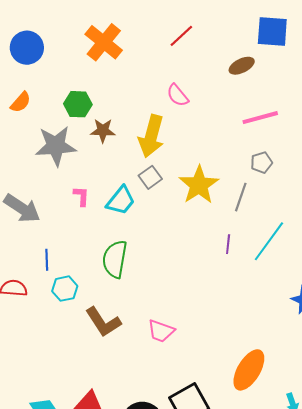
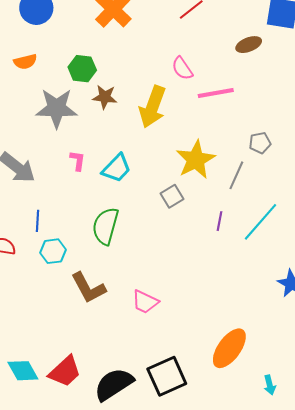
orange semicircle: (21, 102) -> (25, 62), turned 30
pink line: (260, 118) -> (216, 93), moved
gray square: (150, 177) -> (172, 196), moved

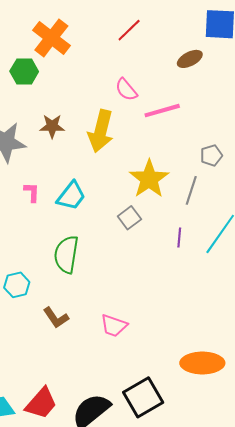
green hexagon: (82, 69) -> (24, 71), moved
brown L-shape: (88, 288) -> (56, 318), size x0.7
orange ellipse: (229, 348) -> (202, 363), turned 60

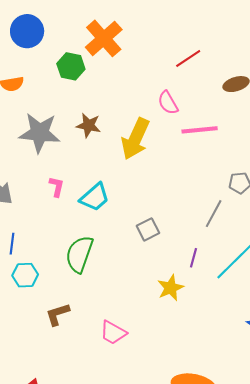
red line: (129, 30) -> (188, 58), moved
yellow star: (149, 179) -> (171, 288), moved, size x0.7
brown L-shape: (56, 318) -> (58, 314), turned 96

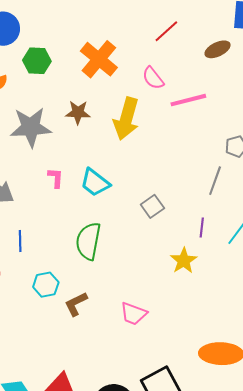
orange cross: (104, 38) -> (99, 59), moved
green hexagon: (71, 66) -> (37, 61), moved
cyan trapezoid: (95, 197) -> (95, 183), turned 88
cyan hexagon: (25, 275) -> (46, 285), moved

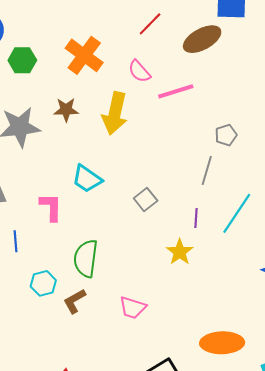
brown ellipse: (218, 49) -> (202, 39), size x1.5
pink L-shape: (56, 178) -> (51, 207), moved, size x1.4
green semicircle: (88, 241) -> (86, 258), moved

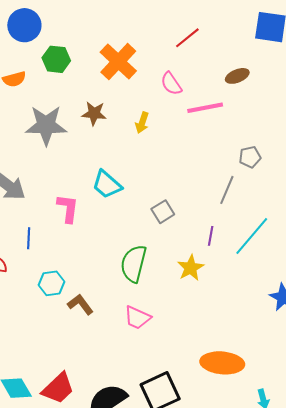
brown ellipse: (202, 39) -> (237, 76), moved, size x0.6
yellow arrow: (115, 113) -> (142, 123), size x0.5
green semicircle: (86, 258) -> (134, 264), moved
brown L-shape: (74, 301) -> (80, 304), turned 76

